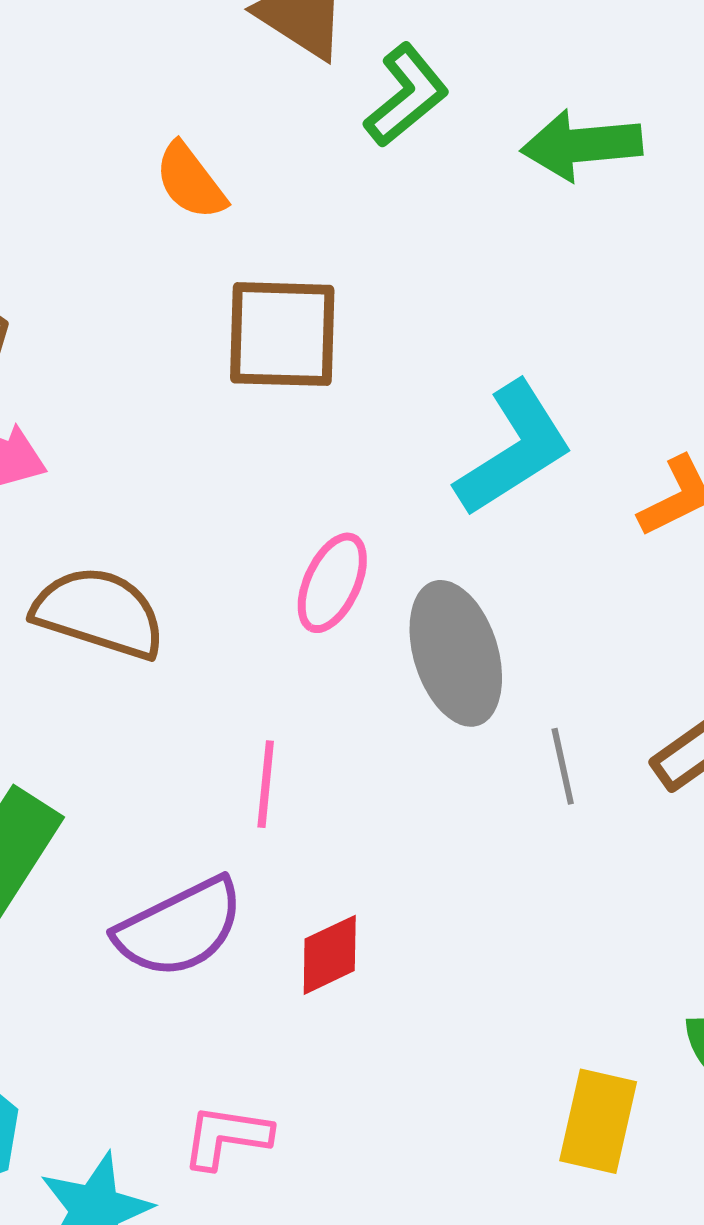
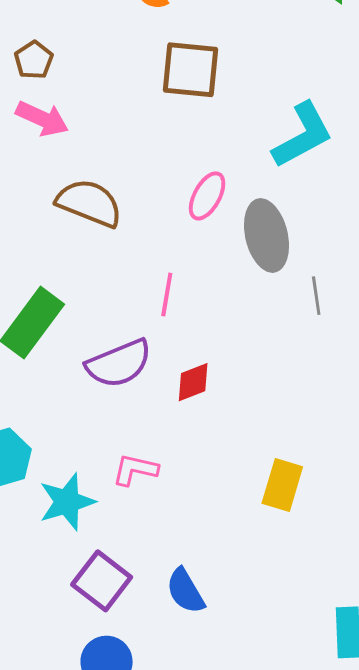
yellow rectangle: (598, 1121) -> (282, 485), moved

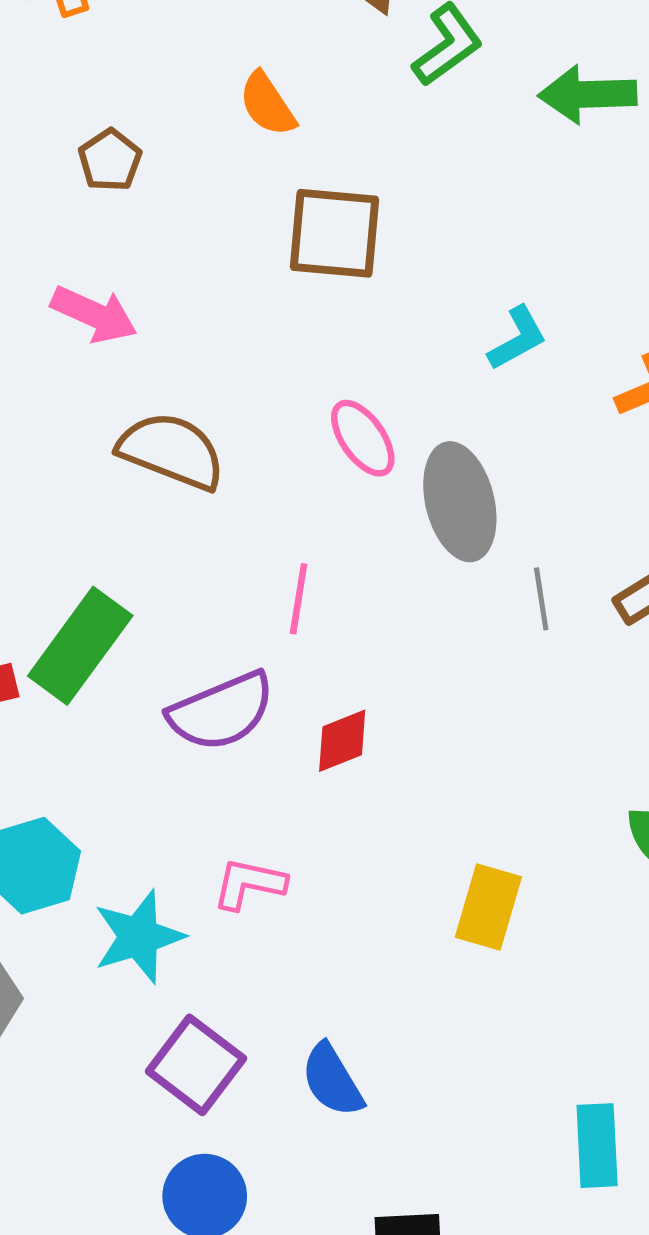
brown pentagon: (34, 60) -> (110, 160), moved
cyan L-shape: (303, 135) -> (517, 338), size x0.6
pink ellipse: (207, 196) -> (363, 438), turned -63

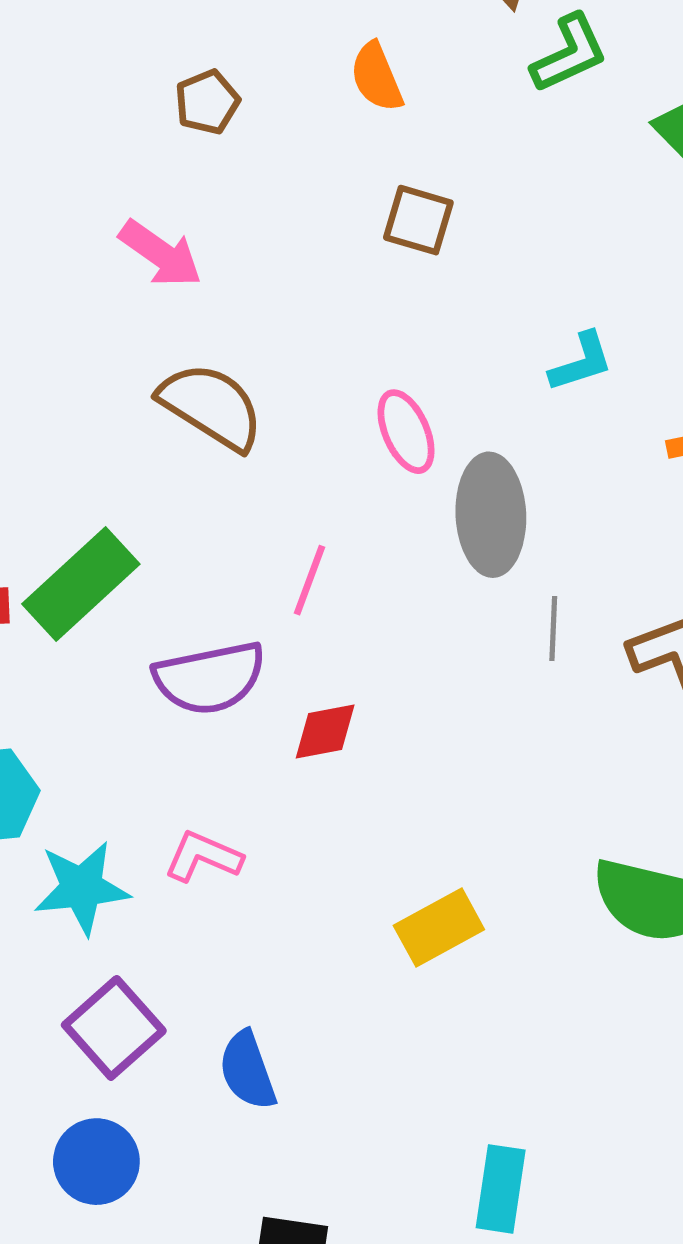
brown square: (335, 233) -> (418, 220), size x0.7
yellow rectangle: (488, 907) -> (439, 927), turned 34

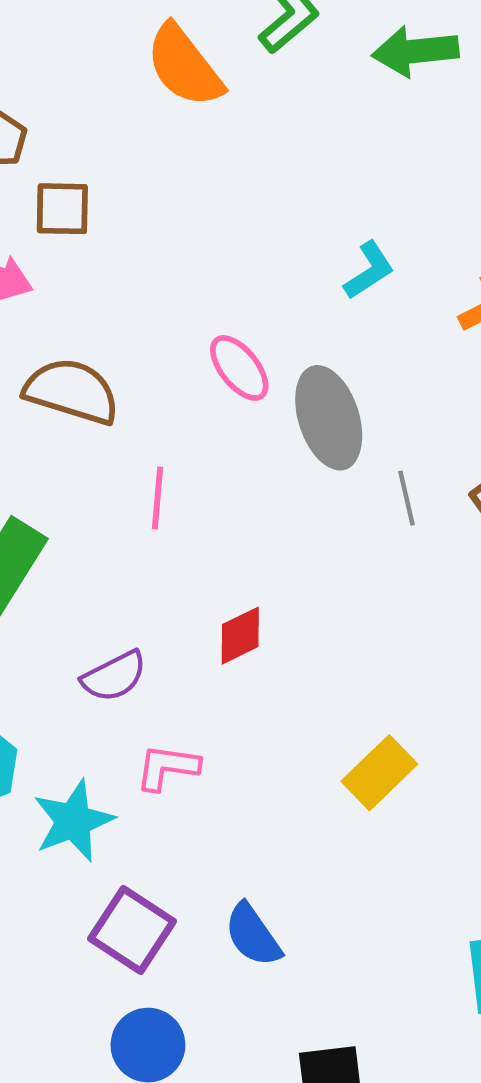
orange semicircle: (377, 77) -> (184, 66), moved, size x1.5
brown square: (418, 220) -> (62, 209), moved
pink line: (310, 580) -> (157, 498), moved
purple semicircle: (210, 678) -> (114, 676), moved, size x0.7

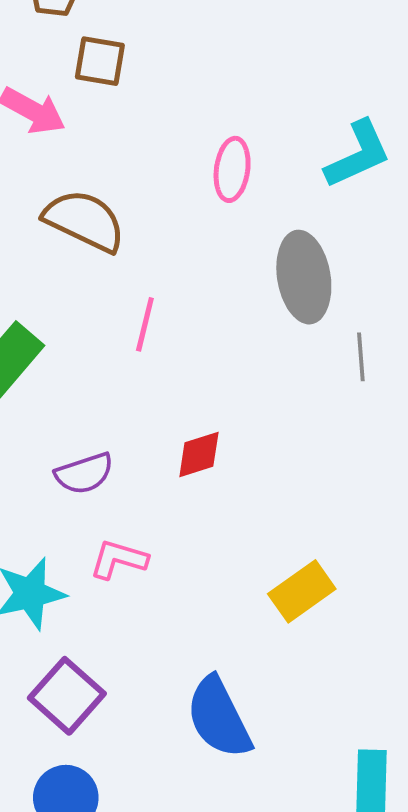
cyan L-shape: (369, 270) -> (358, 154), size x1.4
pink ellipse: (239, 368) -> (232, 169), moved, turned 38
blue semicircle: (253, 935) -> (219, 718), moved, size x1.4

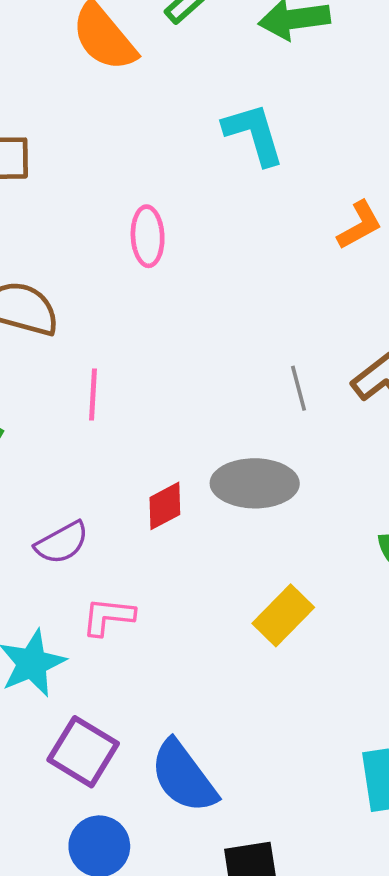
cyan L-shape: (358, 154) -> (254, 134), moved, turned -72
gray ellipse: (304, 277) -> (255, 483), moved, turned -70
blue semicircle: (219, 718) -> (184, 777), moved

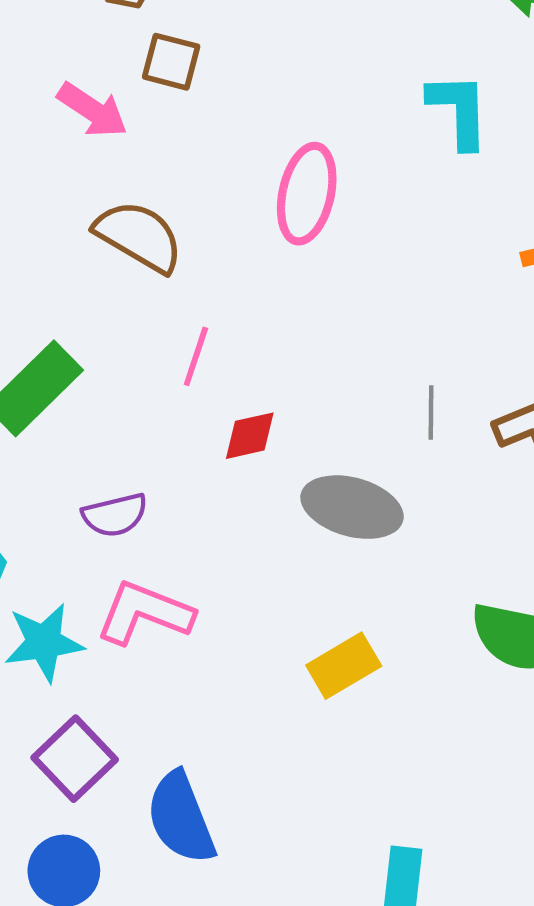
pink ellipse: (148, 236) -> (307, 194), size x1.4
red diamond: (165, 506) -> (250, 436), moved
pink L-shape: (108, 617) -> (145, 613), size x1.5

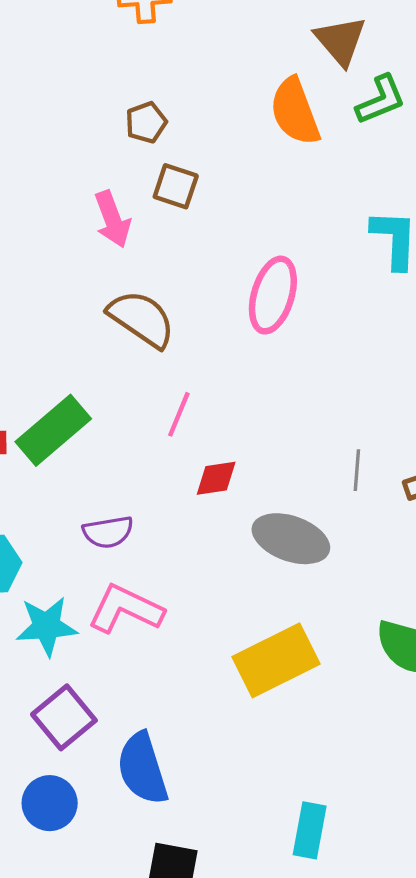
pink arrow: (92, 110) -> (112, 219), turned 32
yellow rectangle: (344, 666) -> (276, 660), size x1.5

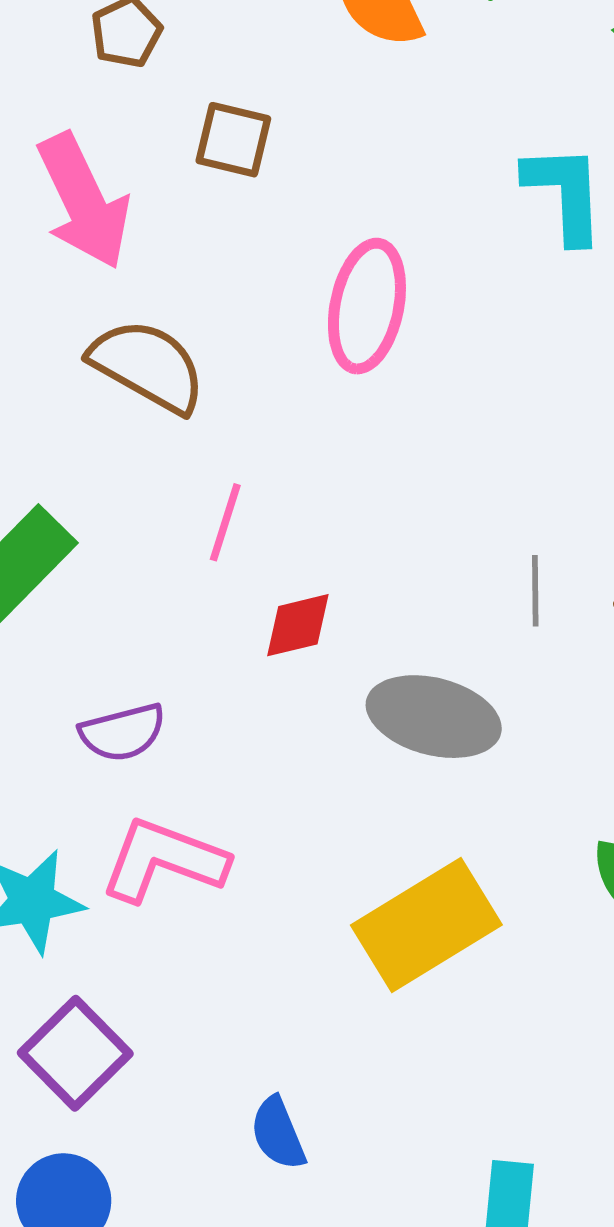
brown square: (176, 186) -> (233, 140), moved
pink arrow: (112, 219) -> (84, 201), size x1.4
blue semicircle: (142, 769) -> (278, 1133), moved, size x0.6

